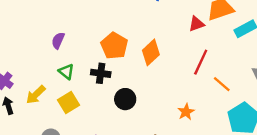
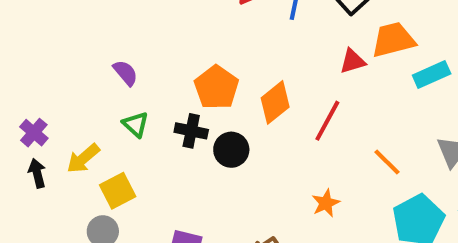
purple semicircle: (58, 41) -> (125, 73), turned 112
red line: (201, 62) -> (327, 121), moved
black circle: (125, 99) -> (231, 150), moved
yellow square: (69, 102) -> (118, 191), moved

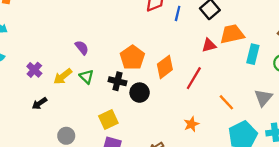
cyan rectangle: (432, 74) -> (253, 54), turned -54
purple cross: (34, 133) -> (34, 70), moved
yellow arrow: (83, 158) -> (63, 76), moved
black arrow: (37, 173) -> (39, 103), moved, turned -112
yellow square: (118, 191) -> (108, 120), moved

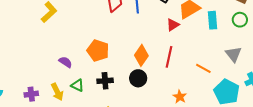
orange pentagon: (132, 57) -> (98, 51), moved
purple cross: (34, 70) -> (31, 94), turned -32
yellow arrow: (63, 76) -> (57, 92), turned -60
black circle: (140, 93) -> (138, 78), moved

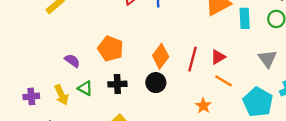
red triangle: (173, 25) -> (218, 57), moved
orange line: (203, 68) -> (223, 81), moved

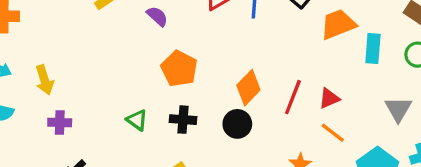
purple semicircle: (72, 61) -> (157, 16), moved
yellow arrow: (61, 95) -> (44, 80), moved

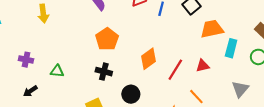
yellow arrow: (44, 80) -> (43, 14), moved
red triangle: (329, 98) -> (203, 66), moved
green triangle: (137, 120) -> (57, 71), moved, turned -40
black circle: (237, 124) -> (131, 94), moved

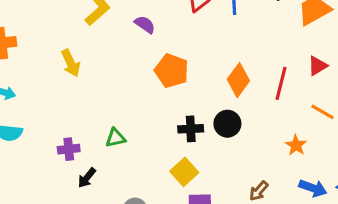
purple cross: (26, 60) -> (69, 149), moved
black cross: (104, 72) -> (191, 129), moved
black circle: (131, 94) -> (227, 124), moved

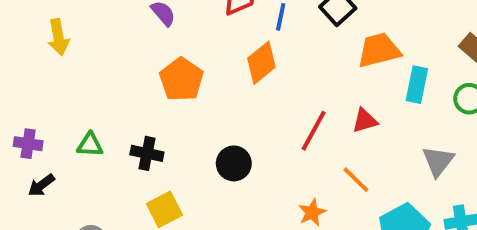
orange diamond: (238, 80) -> (261, 63), moved
black cross: (191, 129) -> (147, 153), moved

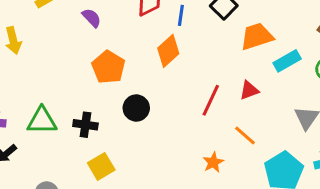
cyan rectangle: (417, 85) -> (287, 61), turned 52
green triangle: (90, 145) -> (42, 121), size x1.5
black circle: (234, 163) -> (136, 108), moved

